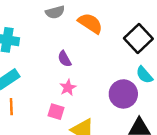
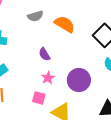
purple circle: (123, 94) -> (79, 80), moved

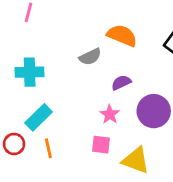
gray semicircle: (35, 16) -> (90, 57), moved
purple semicircle: (44, 54) -> (121, 83), moved, turned 104

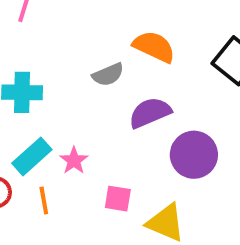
purple semicircle: (121, 83) -> (150, 113), size x1.5
pink star: (110, 114) -> (74, 161), moved

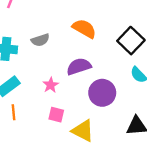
gray semicircle: (108, 75) -> (40, 40), moved
pink star: (74, 161) -> (51, 85), moved

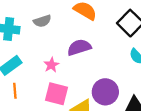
purple circle: (102, 93) -> (105, 92), moved
pink square: (56, 115) -> (56, 94), size x1.5

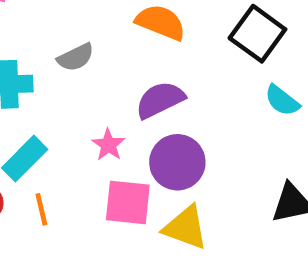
purple circle: (105, 92) -> (177, 162), moved

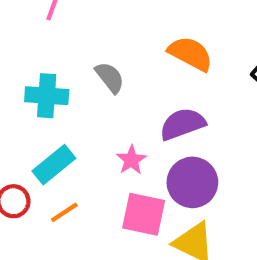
gray semicircle: (76, 57) -> (110, 77), turned -108
orange line: (41, 209) -> (64, 212), turned 64

